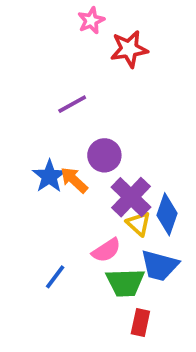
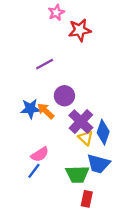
blue star: (49, 176) -> (30, 109), turned 30
pink semicircle: (106, 250) -> (40, 154), moved

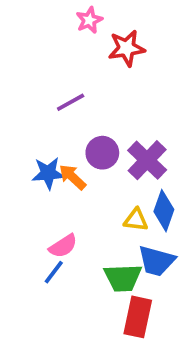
purple cross: (81, 122) -> (147, 160), moved
yellow triangle: (86, 138) -> (136, 220), turned -35
red rectangle: (87, 199) -> (138, 317), size x1.5

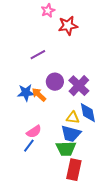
blue diamond: (164, 211) -> (88, 113), turned -30
blue trapezoid: (156, 261) -> (71, 134), moved

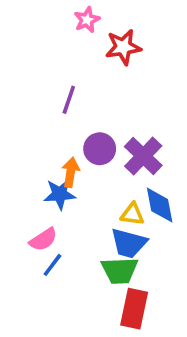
purple line: (38, 55) -> (69, 100), turned -42
blue star: (26, 93) -> (60, 194), moved
orange arrow: (39, 95) -> (71, 172), turned 56
pink semicircle: (34, 132) -> (43, 240), moved

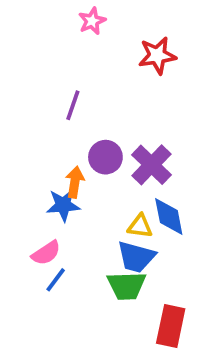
red star: (123, 47) -> (157, 55), moved
red rectangle: (134, 309) -> (171, 326), moved

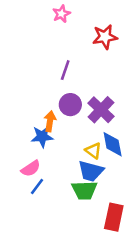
purple line: (73, 105) -> (65, 70), moved
yellow triangle: (140, 226) -> (93, 151), turned 30

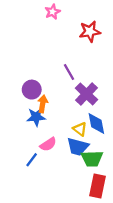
purple line: (65, 70) -> (69, 72), moved, turned -49
purple circle: (70, 105) -> (32, 90), moved
pink semicircle: (31, 169) -> (48, 144), moved
green trapezoid: (84, 190) -> (92, 159), moved

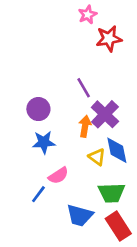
pink star: (53, 12) -> (88, 15), moved
orange arrow: (43, 104) -> (85, 126), moved
blue trapezoid: (78, 147) -> (80, 215), moved
red rectangle: (97, 186) -> (118, 226), turned -45

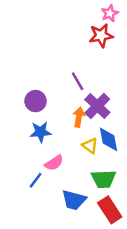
pink star: (88, 15) -> (110, 13), moved

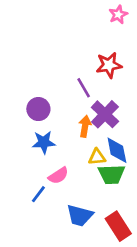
red star: (101, 36) -> (109, 65), moved
yellow triangle: (90, 146) -> (97, 157), turned -42
green trapezoid: (104, 179) -> (112, 174), moved

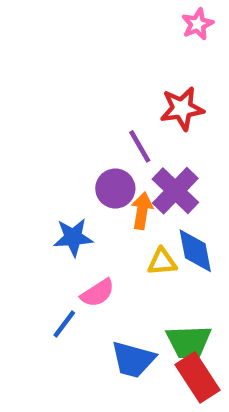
purple circle: (38, 109) -> (115, 188), moved
green trapezoid: (112, 174) -> (189, 342), moved

